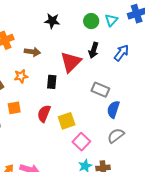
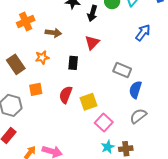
black arrow: (94, 50) -> (92, 13), moved
red triangle: (71, 62) -> (92, 43), size x0.7

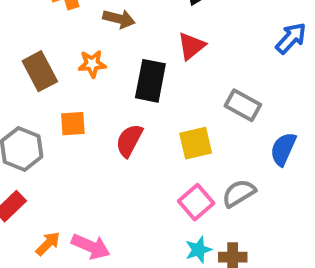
black rectangle: (73, 63) -> (150, 81), size x1.5
blue semicircle: (135, 90) -> (283, 149), moved
yellow square: (89, 102) -> (196, 143), moved
gray semicircle: (138, 116) -> (239, 193), moved

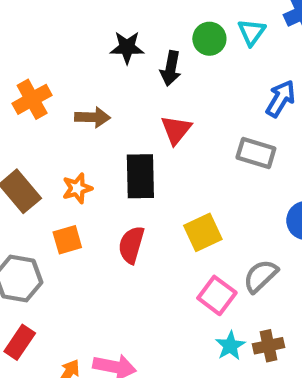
orange star: (92, 64) -> (77, 188), moved
gray rectangle: (243, 105) -> (256, 153), moved

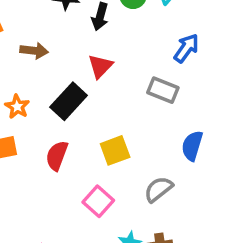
black rectangle: (140, 176) -> (69, 101), turned 39
orange star: (77, 188) -> (17, 107), turned -30
pink square: (217, 295) -> (98, 201), moved

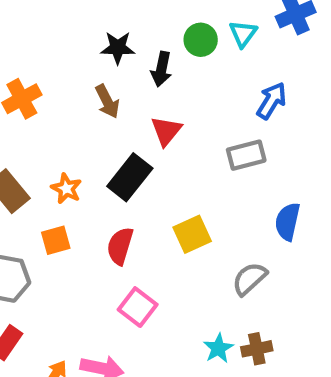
brown arrow: (34, 51) -> (107, 101), moved, turned 60
gray rectangle: (163, 90) -> (246, 155), turned -32
pink square: (98, 201) -> (138, 307), moved

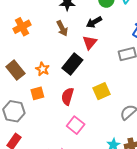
black arrow: (161, 69) -> (94, 22), moved, turned 49

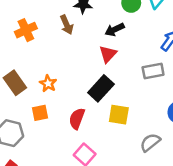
brown arrow: (62, 28) -> (67, 25), moved
black rectangle: (72, 64) -> (101, 88), moved
yellow square: (101, 91) -> (119, 115), turned 30

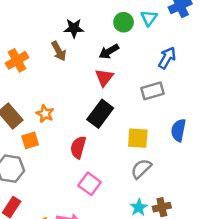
orange square: (40, 113) -> (30, 140), moved
yellow square: (119, 115) -> (138, 138), moved
gray semicircle: (150, 142) -> (141, 169), moved

